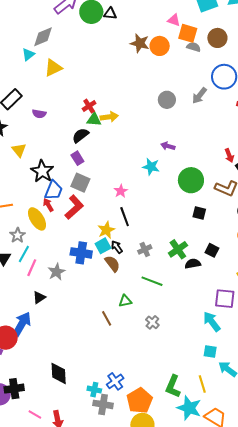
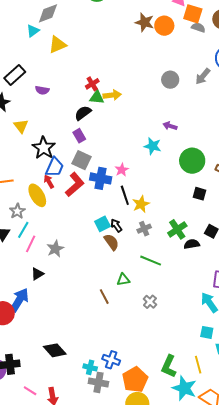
yellow star: (106, 230) -> (141, 204), moved
blue cross: (81, 253) -> (101, 178), moved
black diamond: (59, 373) -> (55, 350), turned -40
blue cross: (115, 381) -> (111, 360), turned -36

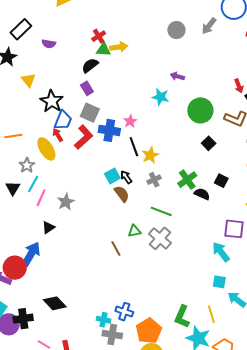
black square: (199, 194) -> (209, 143), turned 32
black semicircle: (192, 244) -> (202, 194), turned 35
gray cross: (150, 302) -> (160, 238), moved, size x1.6
black diamond: (55, 350) -> (55, 303), moved

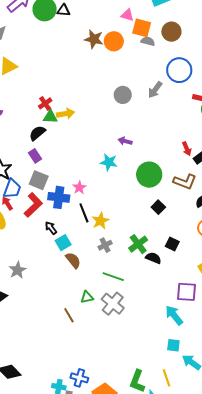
black arrow: (126, 177) -> (51, 228), moved

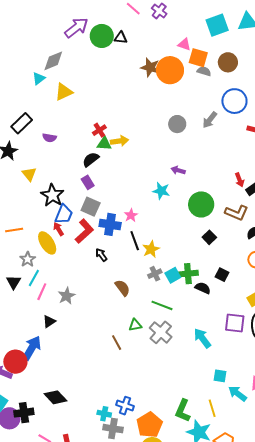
orange circle: (114, 41) -> (170, 70), size x1.4
cyan square: (63, 243) -> (173, 275), moved
green cross: (138, 244) -> (188, 274), turned 30
cyan arrow: (174, 315) -> (202, 338), moved

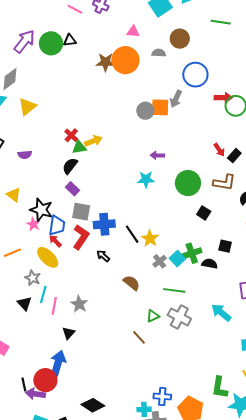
orange square: (198, 58) -> (160, 107), moved
pink star: (131, 215) -> (33, 224), moved

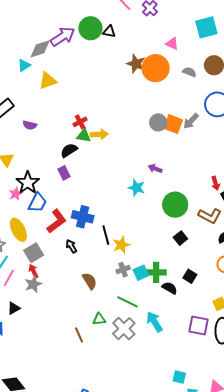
purple arrow: (24, 41) -> (63, 37), moved
gray square: (81, 212) -> (34, 253), moved, turned 30
red arrow: (55, 241) -> (33, 271), moved
cyan arrow: (221, 312) -> (154, 322), moved

